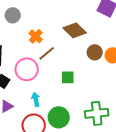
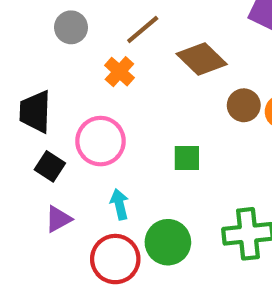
brown line: (47, 53) -> (143, 29), moved

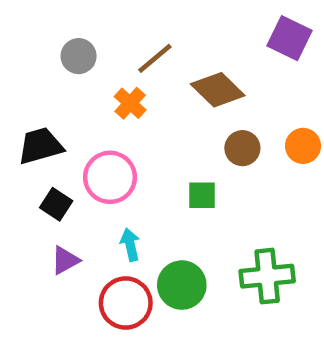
brown circle: (244, 105) -> (242, 148), moved
black trapezoid: (35, 112) -> (40, 146), turned 72

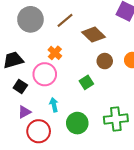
gray circle: (79, 56) -> (30, 19), size x1.6
orange cross: (130, 103) -> (55, 53), moved
green square: (202, 195) -> (86, 82), turned -32
red circle: (126, 303) -> (39, 131), moved

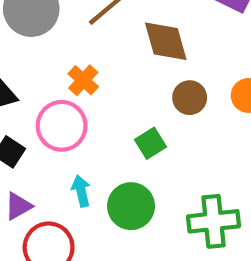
brown diamond: (94, 35) -> (166, 41), turned 30
green circle: (77, 123) -> (131, 206), moved

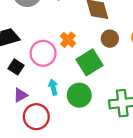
orange cross: (83, 80) -> (68, 40), moved
green square: (151, 143) -> (89, 62), size x1.6

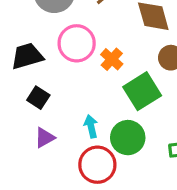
pink circle: (43, 53) -> (77, 43), moved
red circle: (36, 117) -> (97, 165), moved

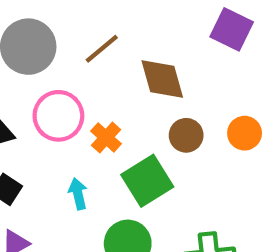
cyan arrow: (91, 126) -> (78, 194), moved

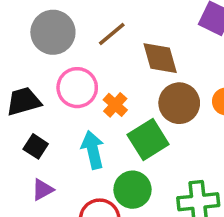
brown circle: (186, 135) -> (179, 103), size x1.5
cyan arrow: (78, 194) -> (93, 150), size x1.5

